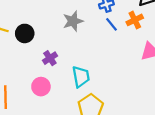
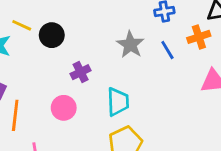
gray star: (73, 21) -> (130, 45), moved, turned -30
blue line: (111, 24) -> (167, 50), moved

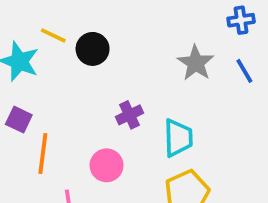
purple cross: (81, 72) -> (129, 115), moved
pink circle: (64, 108) -> (107, 165), moved

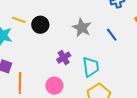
gray star: (196, 63) -> (82, 28), moved
blue line: (244, 71) -> (112, 35), moved

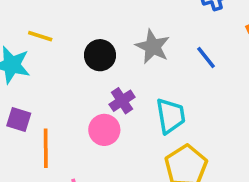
black circle: (40, 25) -> (100, 55), moved
pink circle: (54, 86) -> (104, 130), moved

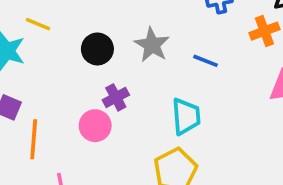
blue line: (206, 58) -> (206, 61), turned -35
cyan trapezoid: (171, 116) -> (186, 116), moved

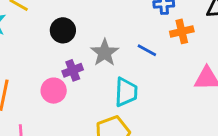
orange cross: (264, 31) -> (182, 31), moved
gray star: (152, 45) -> (105, 53), moved

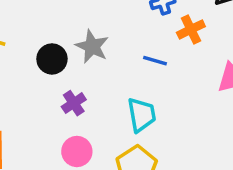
gray star: (105, 53) -> (92, 47), moved
pink circle: (54, 91) -> (77, 151), moved

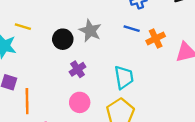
orange cross: (191, 29) -> (156, 39), moved
blue line: (155, 61) -> (132, 29), moved

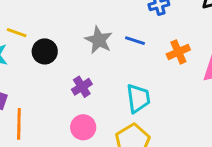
blue line: (132, 29) -> (135, 41), moved
black circle: (63, 39) -> (45, 51), moved

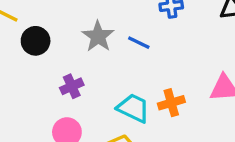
orange cross: (178, 52) -> (171, 103), moved
cyan trapezoid: (138, 98) -> (133, 108), turned -64

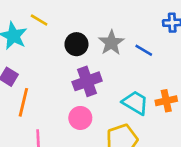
black circle: (36, 41) -> (76, 44), moved
purple cross: (72, 86) -> (87, 81), size x1.5

